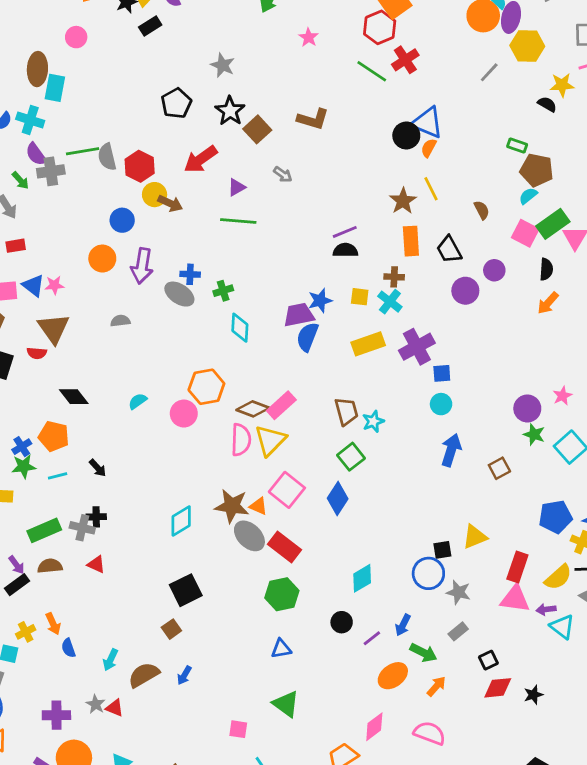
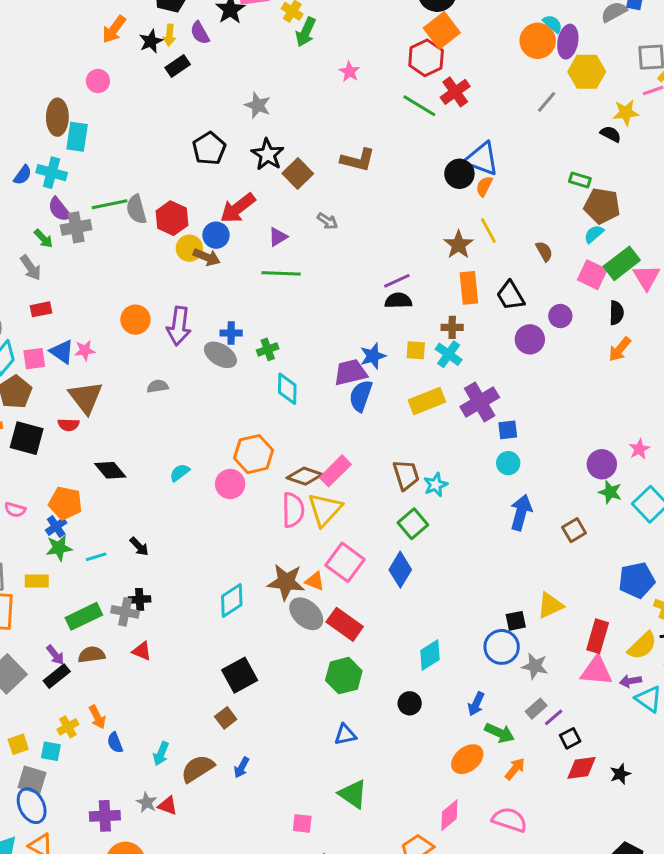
blue circle: (122, 220) -> (216, 235), moved
orange pentagon: (54, 436) -> (65, 503), moved
purple line: (372, 638) -> (554, 717), moved

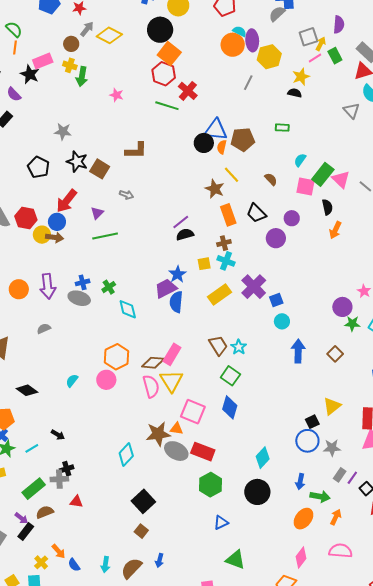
brown pentagon: (602, 206) -> (243, 139), moved
black circle: (410, 703) -> (257, 492), size x1.6

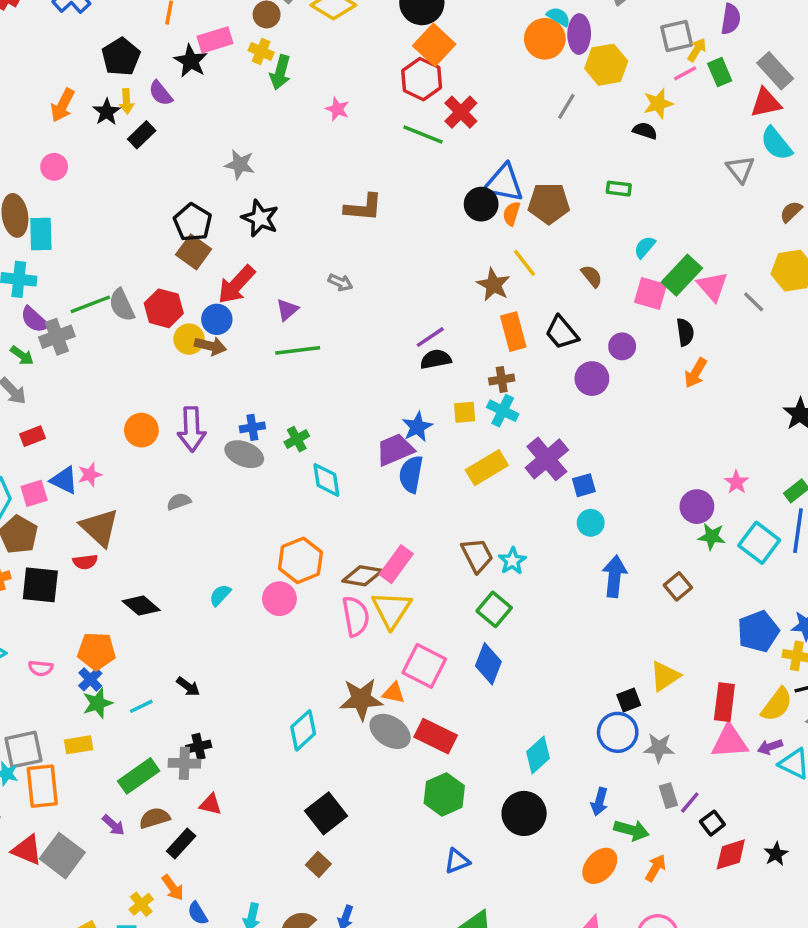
brown square: (100, 169) -> (194, 252), moved
gray rectangle: (340, 475) -> (668, 796), turned -56
black rectangle: (26, 532) -> (181, 843), moved

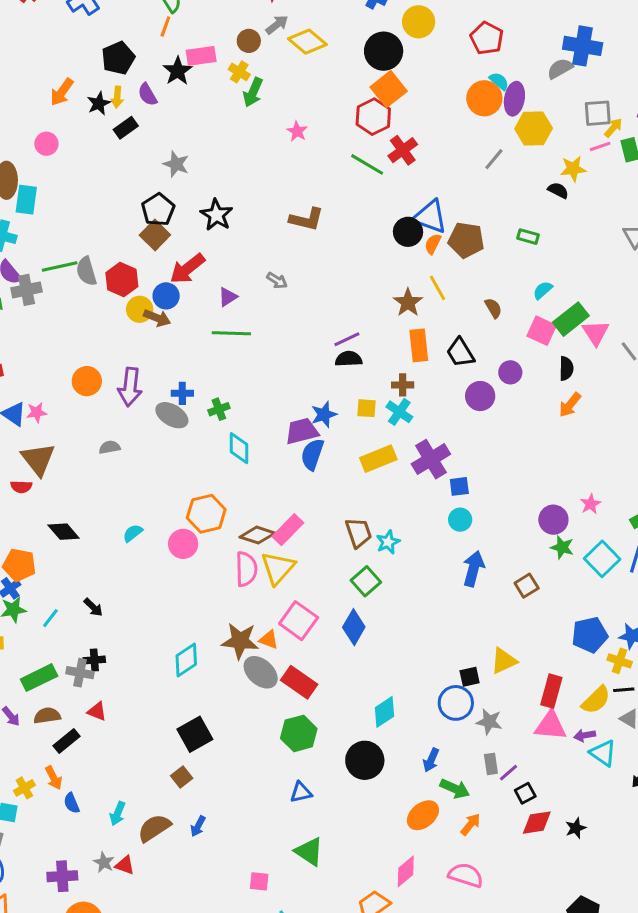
gray star: (240, 164) -> (176, 164), moved
cyan line: (141, 706) -> (50, 618), turned -35

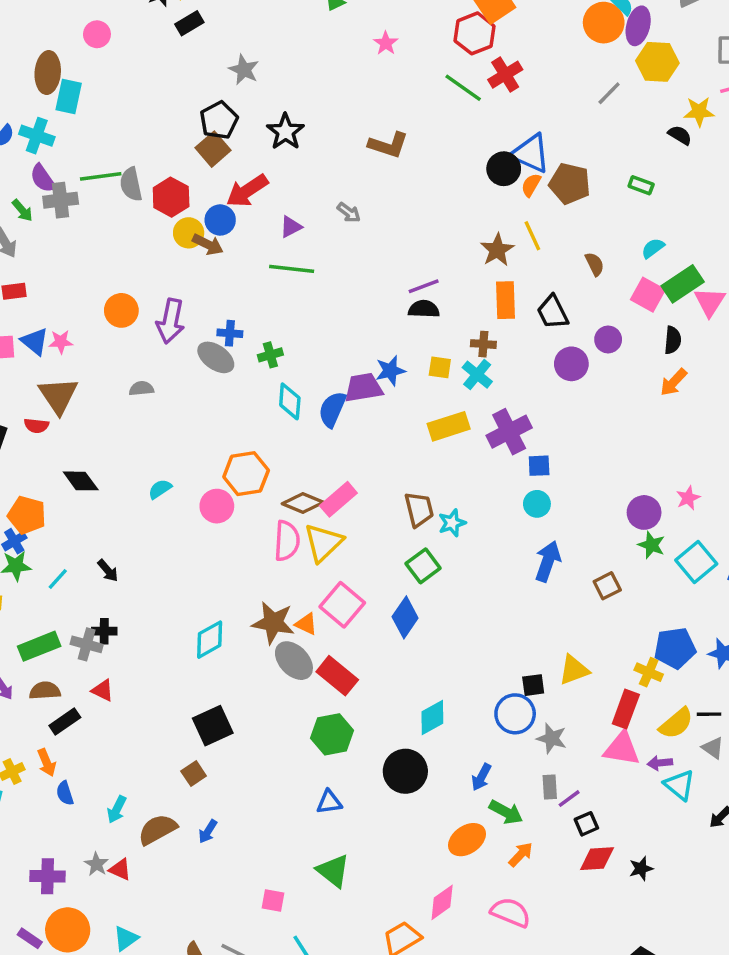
blue semicircle: (312, 454) -> (332, 409), moved
yellow cross: (620, 661) -> (649, 672), moved

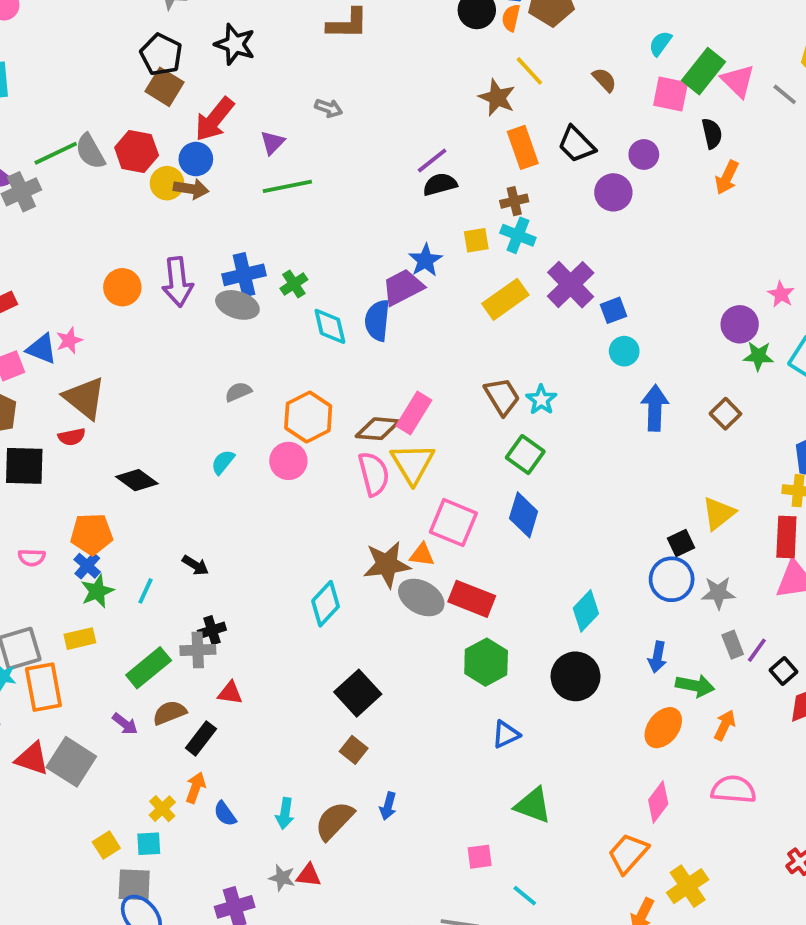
blue cross: (230, 333) -> (244, 275), size x1.5
gray semicircle: (141, 388) -> (238, 392), moved
orange arrow: (47, 763) -> (195, 788), turned -120

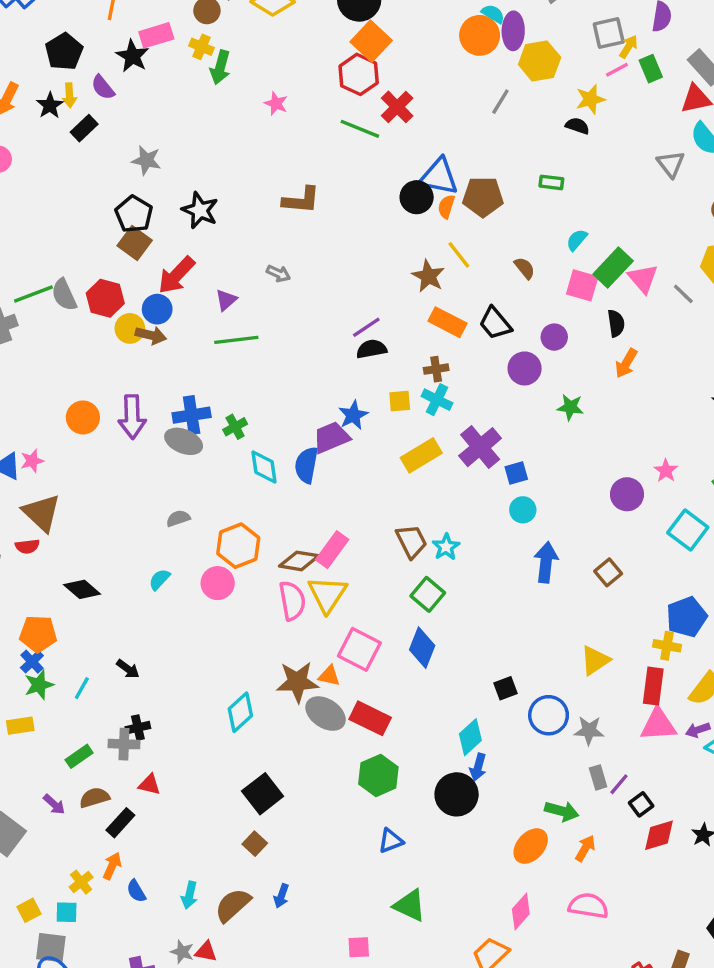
orange rectangle: (523, 147) -> (448, 322), turned -48
green star: (758, 356) -> (570, 407), moved
black square: (681, 543) -> (505, 688), moved
blue arrow: (657, 657) -> (478, 767), moved
green rectangle: (149, 668) -> (79, 756), size x0.7

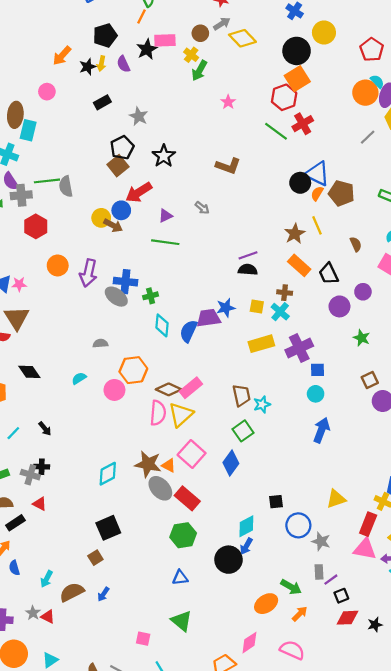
black rectangle: (84, 128) -> (102, 102), moved
red hexagon: (105, 298) -> (36, 226), moved
brown square: (608, 572) -> (370, 380), moved

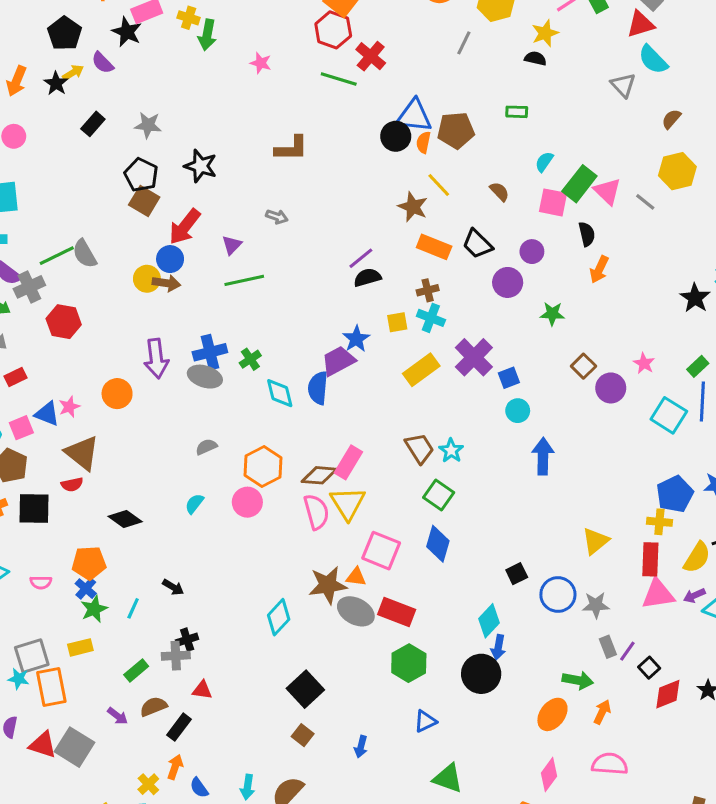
yellow arrow: (101, 64) -> (73, 73), turned -112
orange circle: (58, 265) -> (117, 394), moved
blue arrow: (103, 594) -> (361, 747), moved

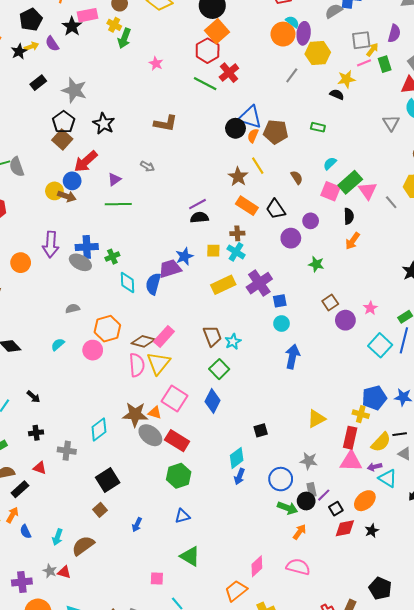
gray star: (148, 125) -> (74, 90), size x1.4
blue circle: (558, 595) -> (281, 479), moved
gray cross: (176, 656) -> (67, 451), moved
black circle: (481, 674) -> (306, 501), moved, size x0.7
orange ellipse: (552, 714) -> (365, 501), moved

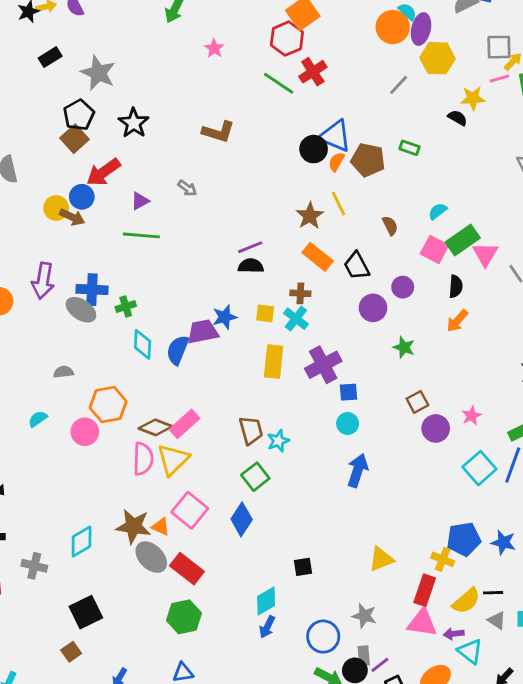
green rectangle: (318, 127) -> (410, 148), moved
yellow rectangle: (223, 285) -> (274, 362), turned -65

